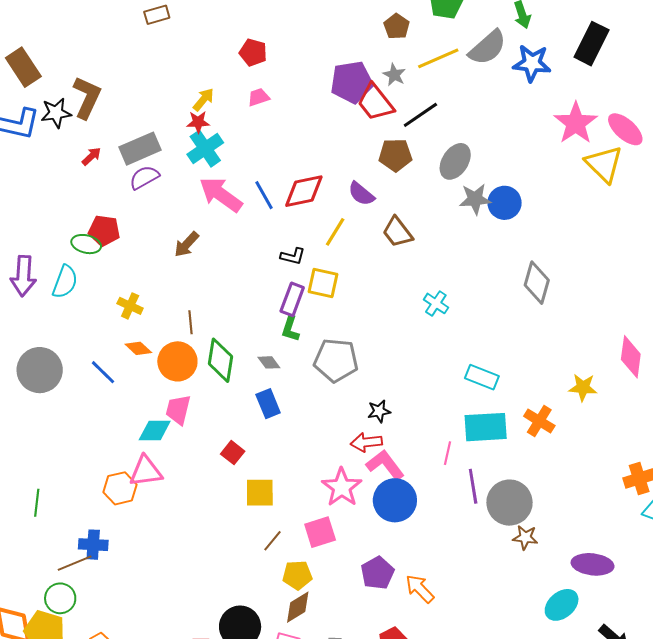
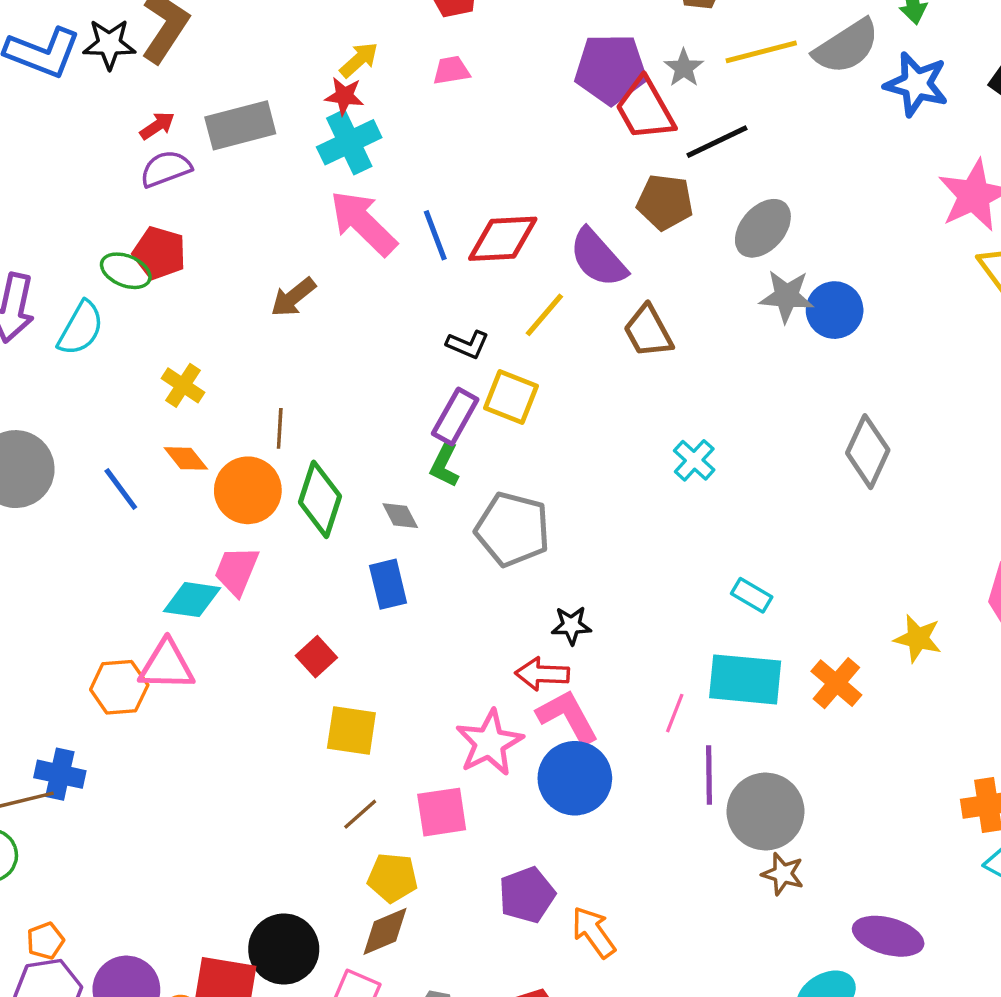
purple semicircle: (144, 177) -> (166, 169), moved
purple semicircle: (361, 194) -> (598, 258), size x1.4
cyan rectangle: (482, 377) -> (752, 595), size x0.7

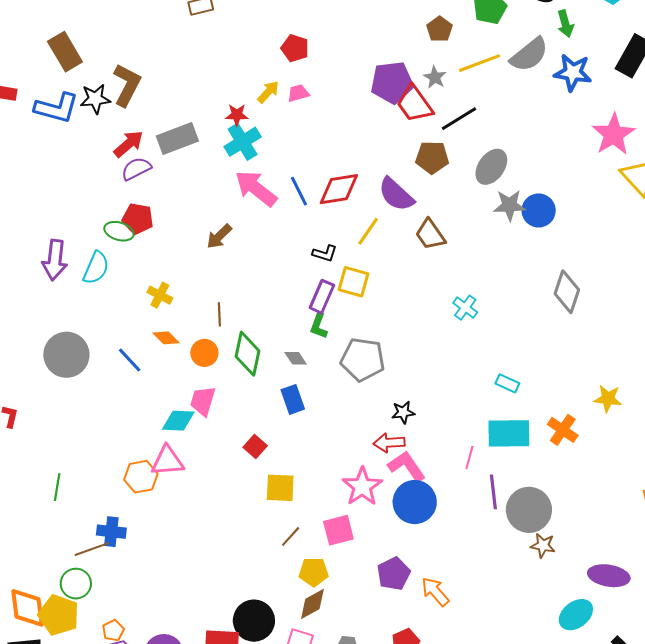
yellow arrow: (359, 60) -> (268, 92), moved
red arrow: (157, 126) -> (129, 144), size x1.5
orange circle: (248, 490) -> (204, 353), size x0.7

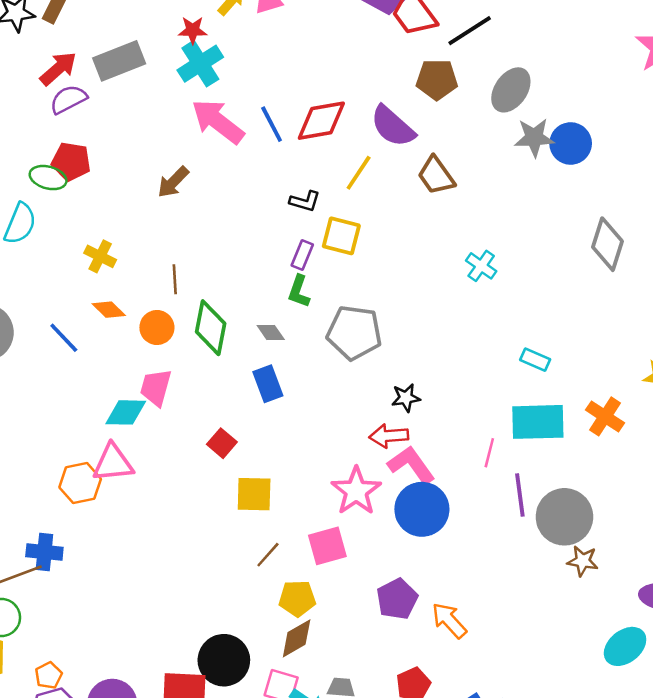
purple rectangle: (322, 297) -> (302, 255), size x0.7

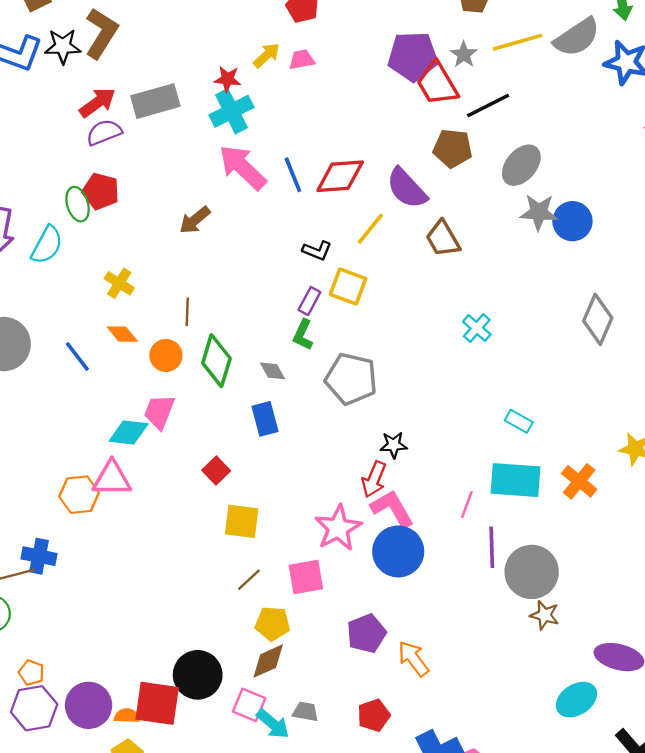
green ellipse: (48, 178) -> (78, 204), turned 52
red arrow: (389, 436) -> (374, 479), turned -69
orange pentagon: (49, 675) -> (31, 673), turned -30

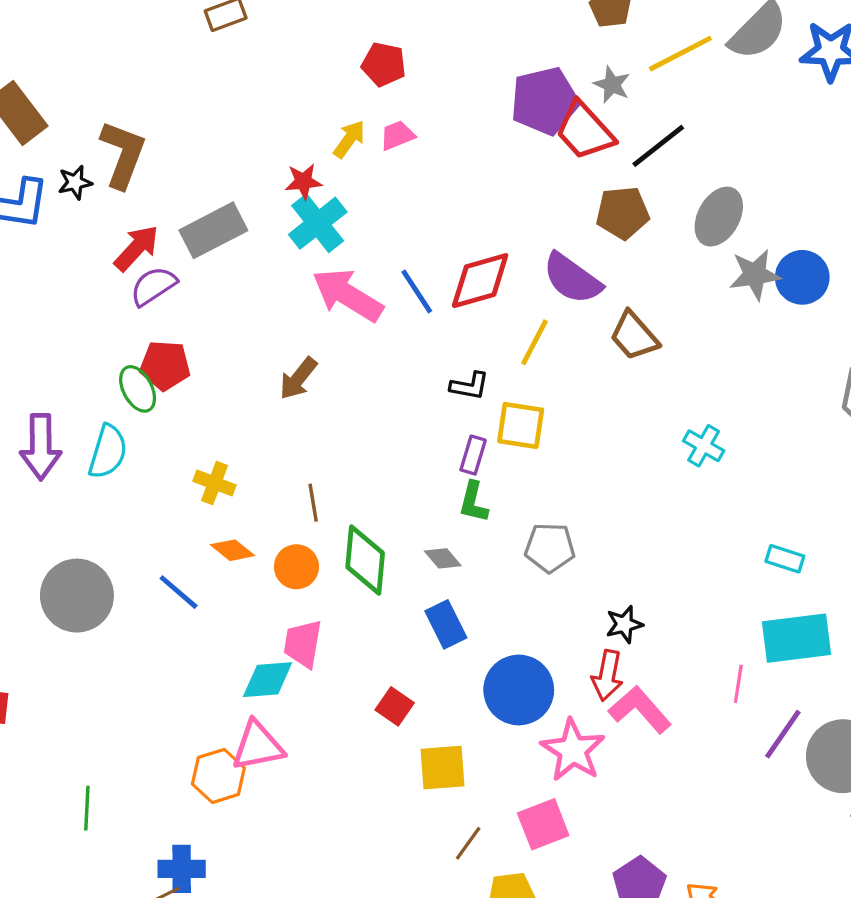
black star: (63, 46) -> (75, 182), size x0.7
gray pentagon: (351, 379) -> (550, 548), size x0.7
purple line: (492, 547) -> (783, 734), turned 48
blue circle: (398, 551) -> (519, 690), moved

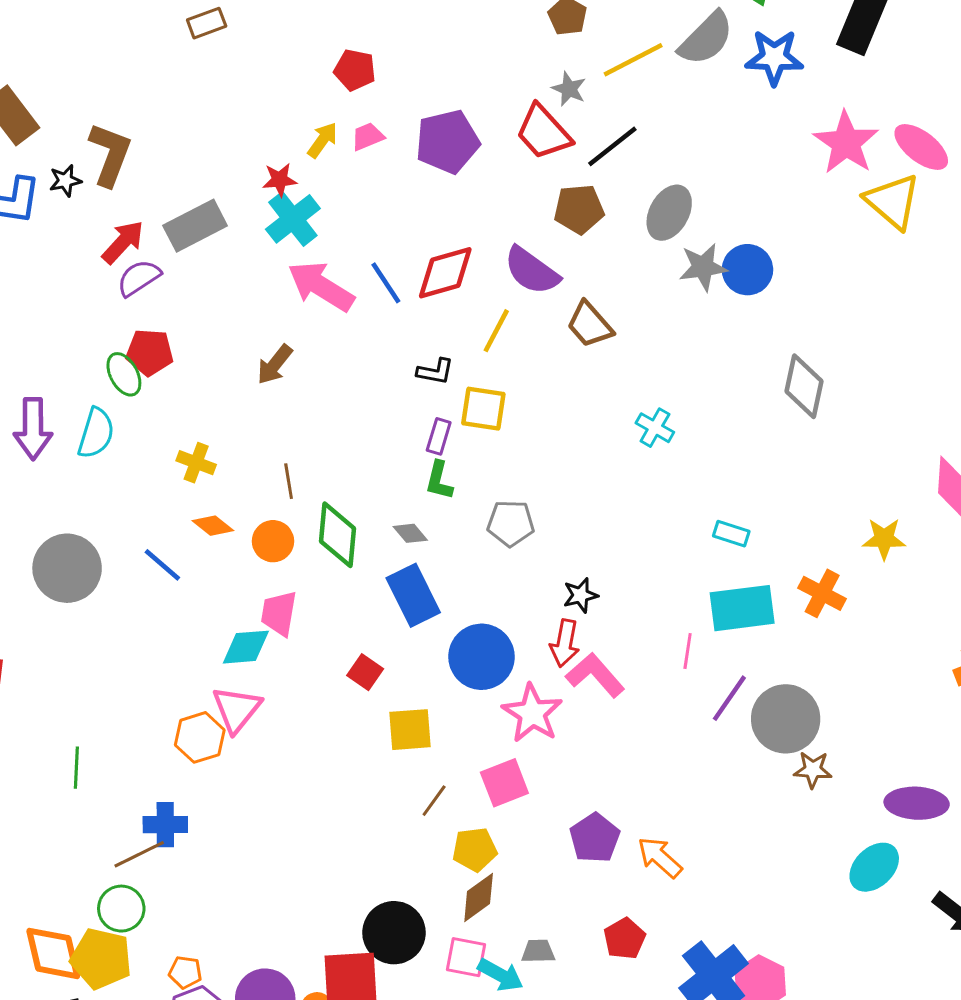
purple pentagon: (545, 101) -> (447, 142), moved
blue rectangle: (446, 624) -> (413, 595), size x1.4
pink triangle: (258, 746) -> (237, 709), turned -40

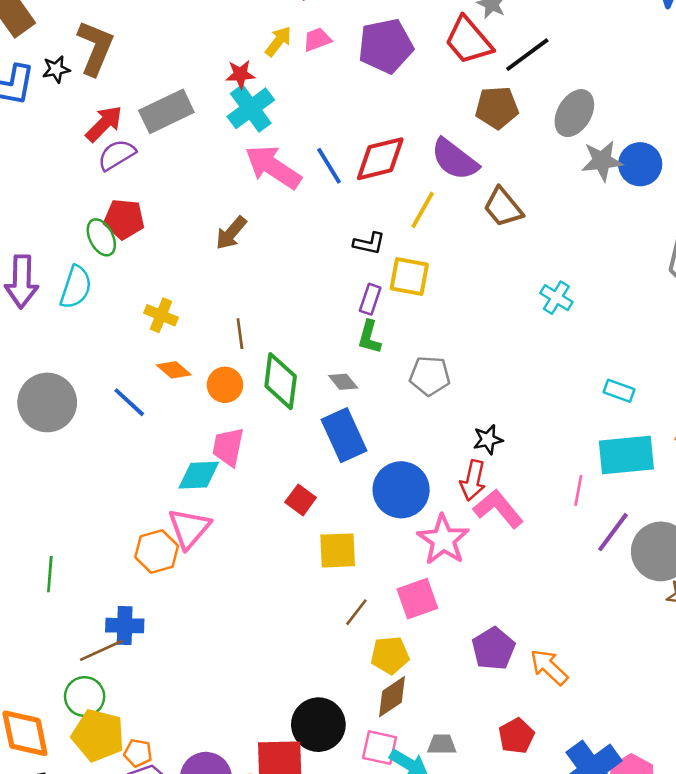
yellow pentagon: (101, 959) -> (98, 735), moved

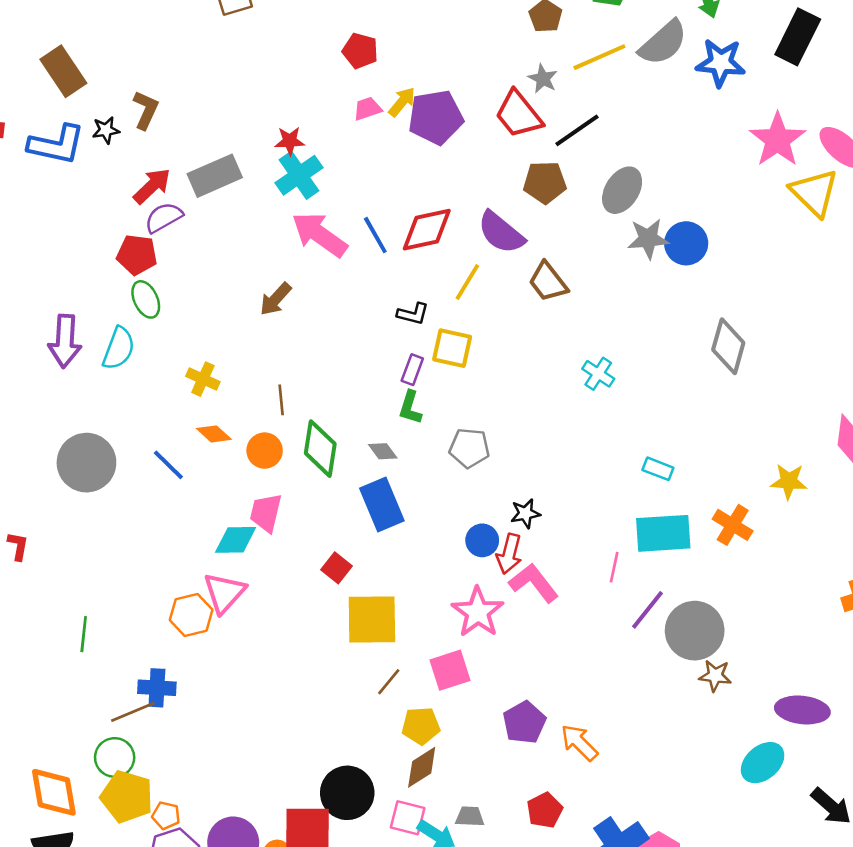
yellow arrow: (278, 41) -> (402, 102), moved
brown L-shape: (95, 48) -> (146, 110), size x0.7
red pentagon: (124, 219) -> (137, 255), moved
blue circle: (401, 490) -> (482, 540), moved, size x0.6
yellow square: (338, 550) -> (372, 620), size x1.4

